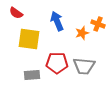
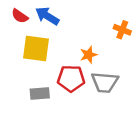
blue arrow: (57, 21) -> (47, 16), moved, turned -36
orange star: (82, 33) -> (88, 55), moved

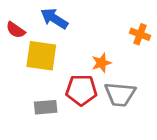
red semicircle: (20, 16) -> (16, 30), moved

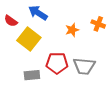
yellow square: (41, 56) -> (29, 39), turned 30
orange star: (101, 63) -> (72, 30), moved

